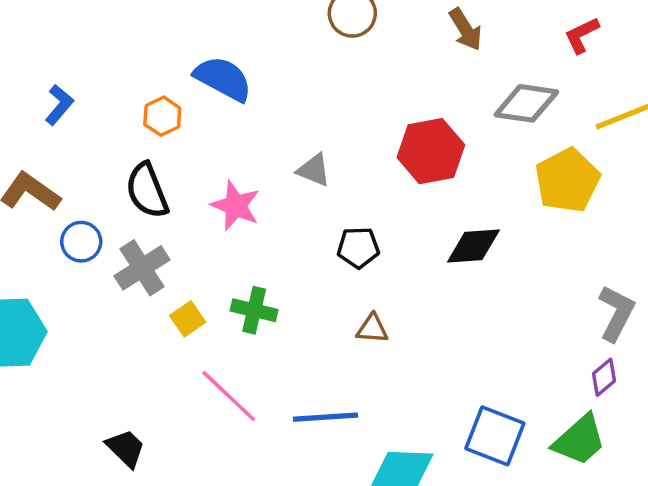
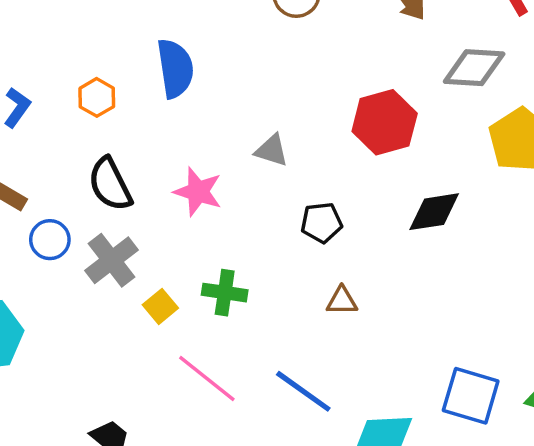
blue semicircle: (223, 79) -> (175, 68), turned 58
orange hexagon: (162, 116) -> (97, 97), moved
blue line: (325, 417) -> (303, 391), turned 44

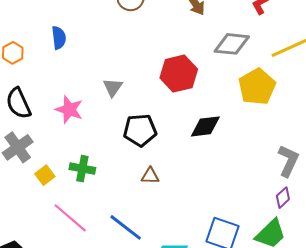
blue semicircle: (175, 68) -> (59, 38), size x0.7
gray triangle: (272, 150) -> (113, 87), turned 45
black pentagon: (321, 223) -> (140, 130), size x1.4

